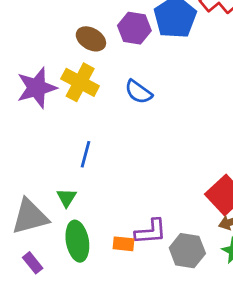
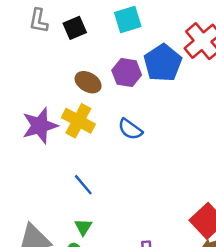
blue line: (86, 154) -> (83, 185), turned -55
green triangle: (67, 198) -> (83, 227), moved

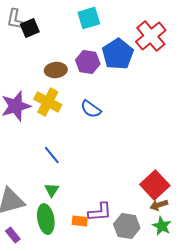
black square: (75, 28) -> (30, 28), moved
brown ellipse: (88, 82) -> (56, 70), turned -35

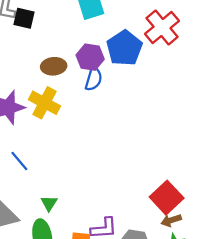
black square: (30, 28) -> (24, 18), turned 36
blue semicircle: (91, 109) -> (94, 79), moved, turned -110
blue line: (52, 155) -> (19, 161), moved

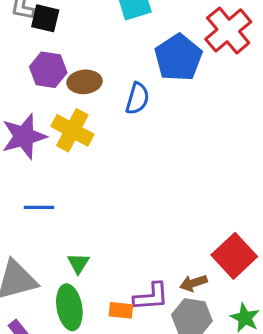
purple hexagon: (90, 57) -> (48, 70), moved
blue line: (19, 161) -> (39, 207), turned -50
brown arrow: (171, 220) -> (193, 283), moved

